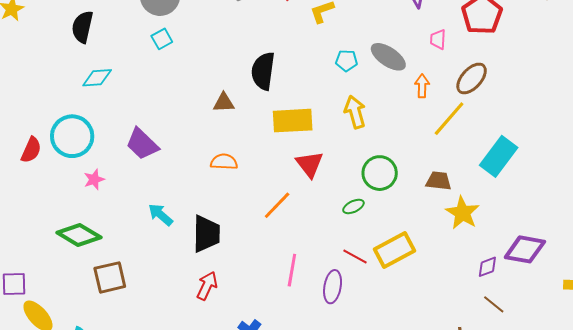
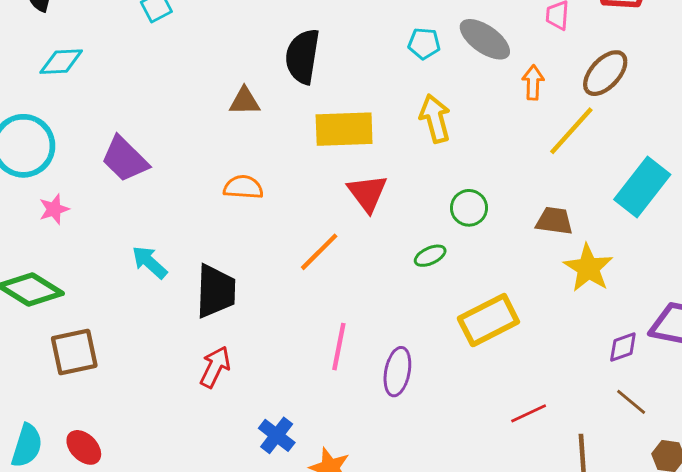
green circle: (380, 173) -> (469, 208), size x0.7
red line: (355, 257) -> (529, 413), moved, turned -55

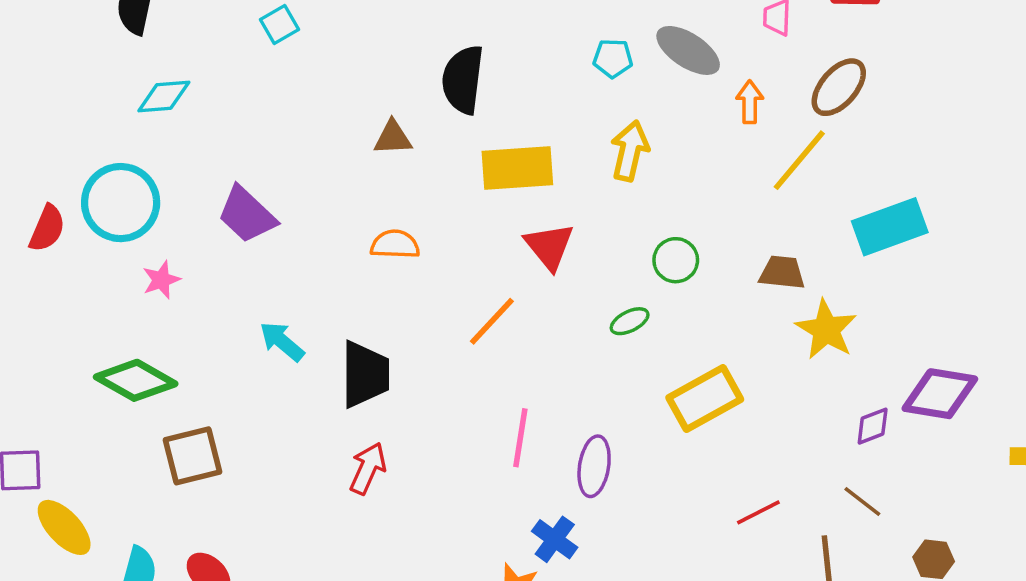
yellow arrow: (435, 118) -> (630, 151), turned 30
cyan rectangle: (642, 187) -> (890, 227), turned 34
brown line: (631, 402) -> (862, 502), moved
blue cross: (277, 435) -> (555, 539), moved

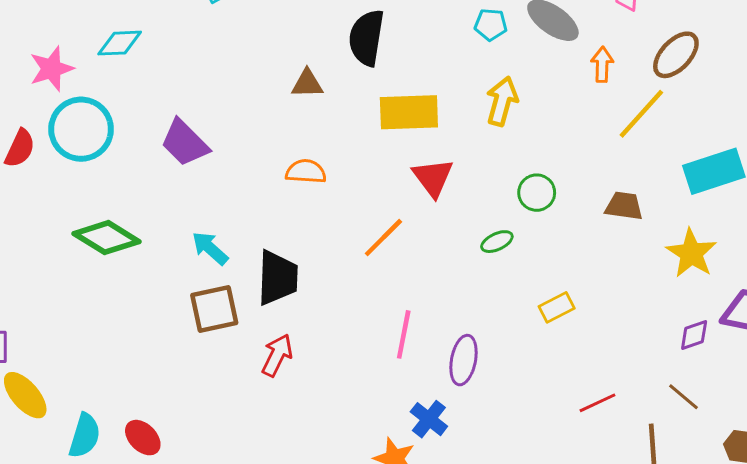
pink star: (161, 280) -> (51, 69), moved, size x1.4
yellow star: (826, 330) -> (691, 253), moved
green diamond: (136, 380) -> (106, 238), moved
yellow rectangle: (705, 398) -> (557, 307), size x0.6
brown square: (192, 456) -> (214, 309), moved

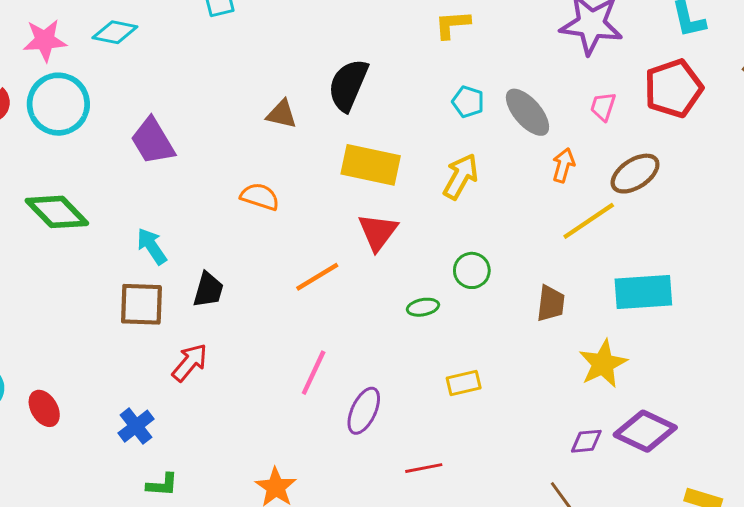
brown trapezoid: (624, 206) -> (551, 303), turned 75
black trapezoid: (278, 278) -> (208, 290), size x0.7
red line: (598, 403) -> (424, 468), moved
blue cross: (429, 419) -> (136, 426), moved

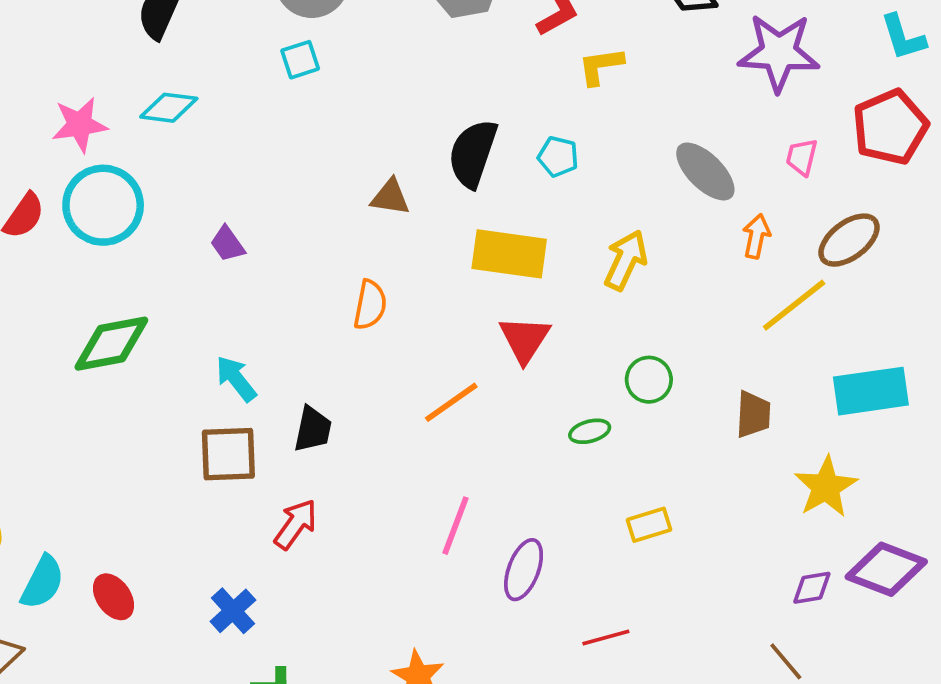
cyan pentagon: (468, 102) -> (558, 157), moved
purple trapezoid: (153, 141) -> (227, 244), size x0.6
orange semicircle: (260, 197) -> (370, 305), turned 87
green diamond: (57, 212) -> (111, 344), turned -52

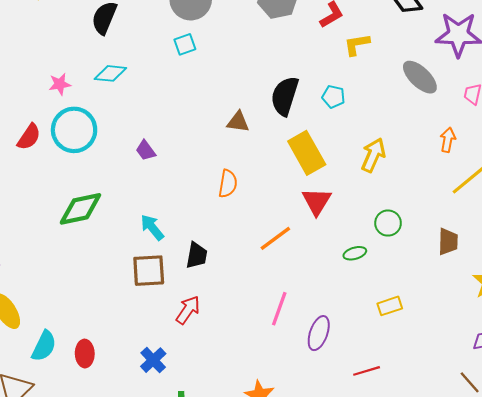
pink star: (80, 125) -> (60, 84), size x0.7
gray ellipse: (705, 172) -> (420, 77), moved
yellow rectangle: (509, 254) -> (307, 153), turned 54
red ellipse: (113, 597) -> (85, 354), turned 35

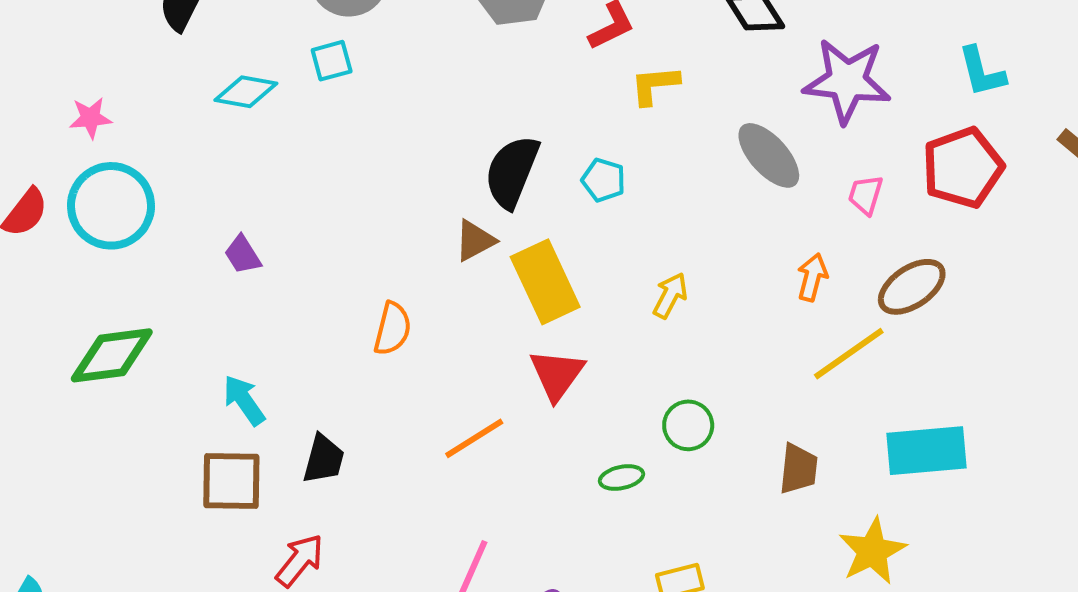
cyan diamond: (110, 73) -> (246, 92), moved
brown triangle: (238, 122) -> (475, 241), moved, turned -40
yellow arrow: (373, 155) -> (670, 295), size x0.7

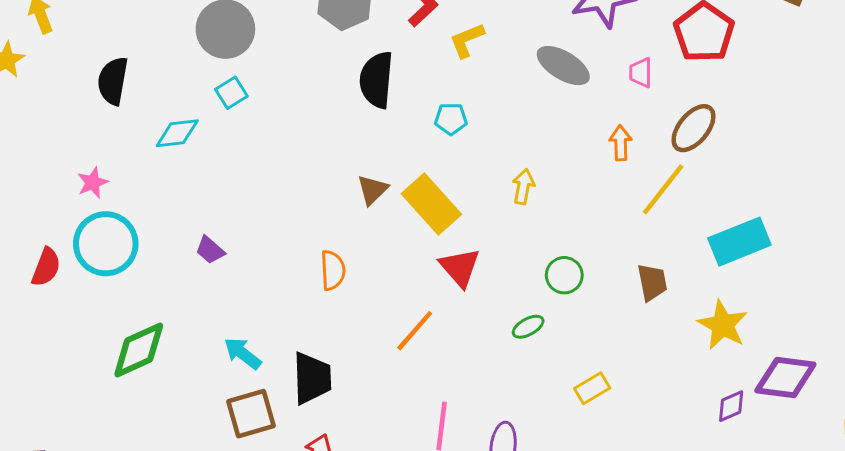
pink star: (90, 118) -> (93, 183), moved
black semicircle: (512, 172) -> (376, 80), moved
black trapezoid: (324, 459) -> (312, 378), size x1.4

